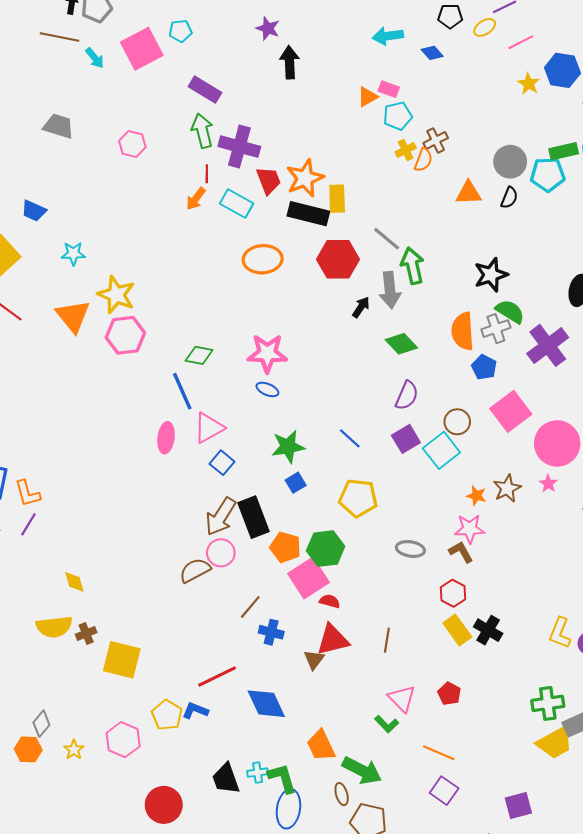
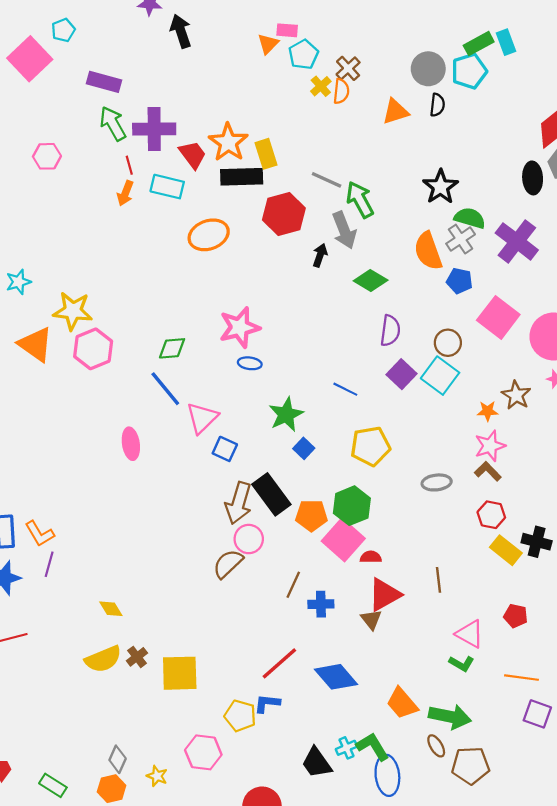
pink ellipse: (166, 438) -> (131, 444), moved

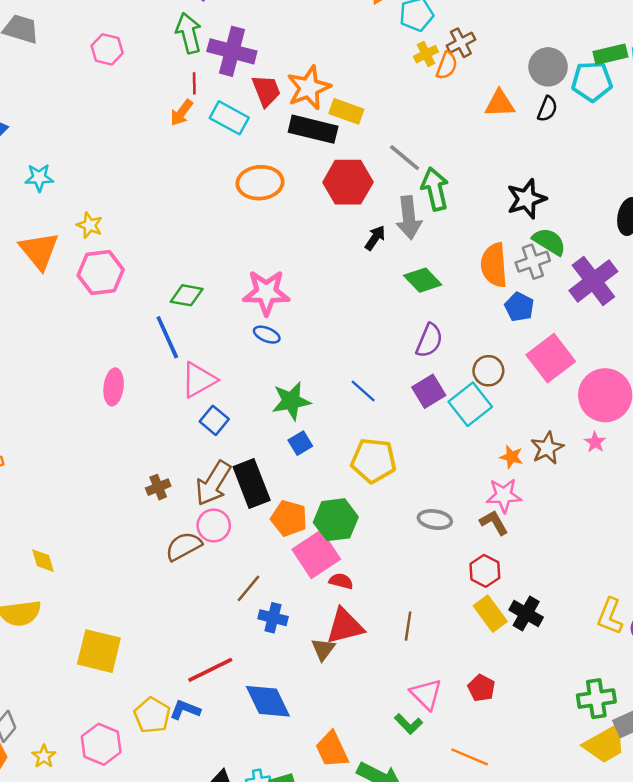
yellow rectangle: (266, 154) -> (346, 111), turned -68
yellow star: (73, 311) -> (90, 225), size x0.6
brown cross: (137, 657) -> (158, 487), moved

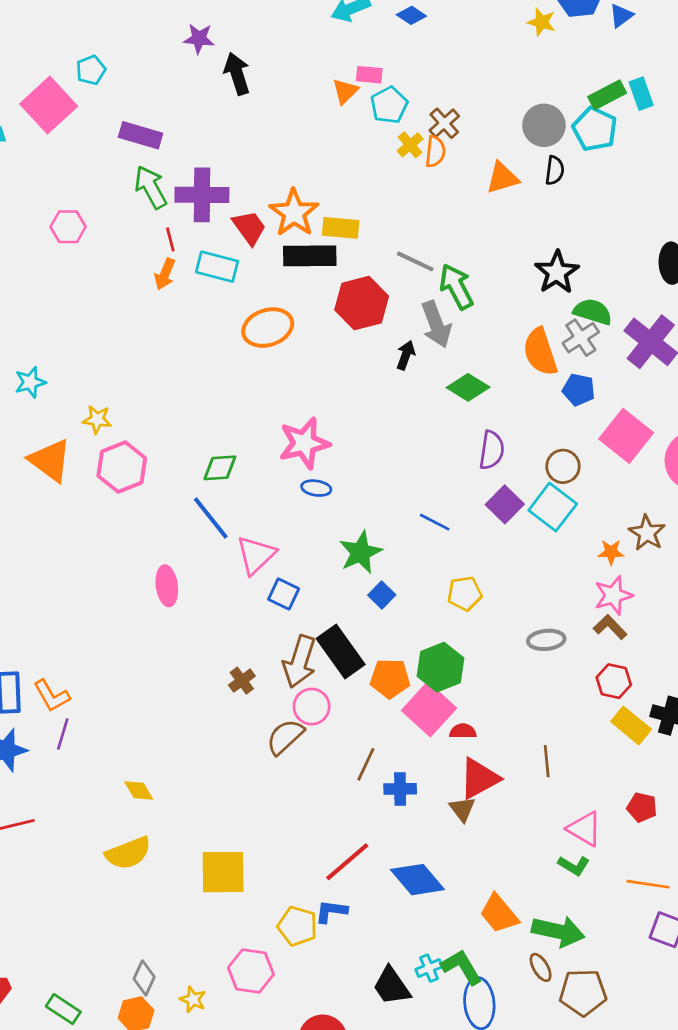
cyan pentagon: (592, 81) -> (595, 129), turned -30
yellow pentagon: (374, 460) -> (465, 594), size x0.7

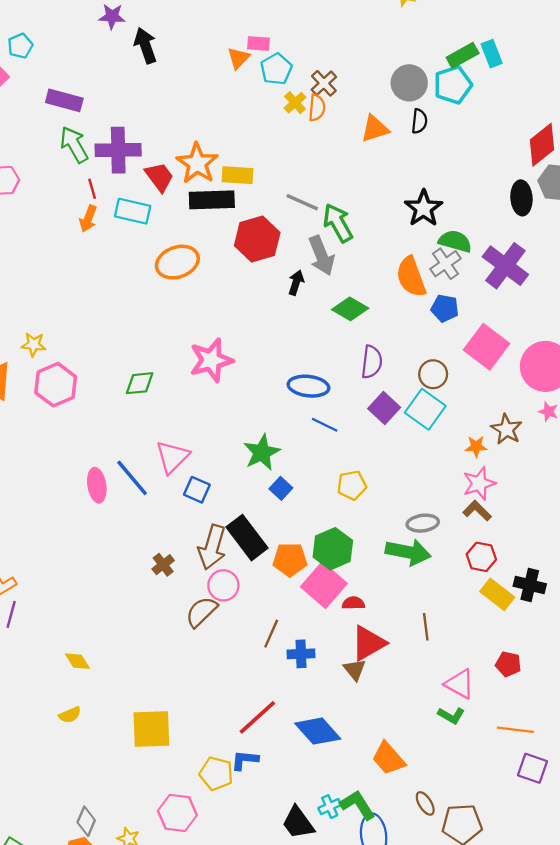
cyan pentagon: (595, 129) -> (453, 85), turned 30
blue ellipse: (316, 488) -> (308, 386), moved, size x1.6
blue line: (211, 518) -> (132, 478), moved
yellow semicircle: (128, 853) -> (70, 715), size x0.6
green arrow: (558, 931) -> (408, 552), moved

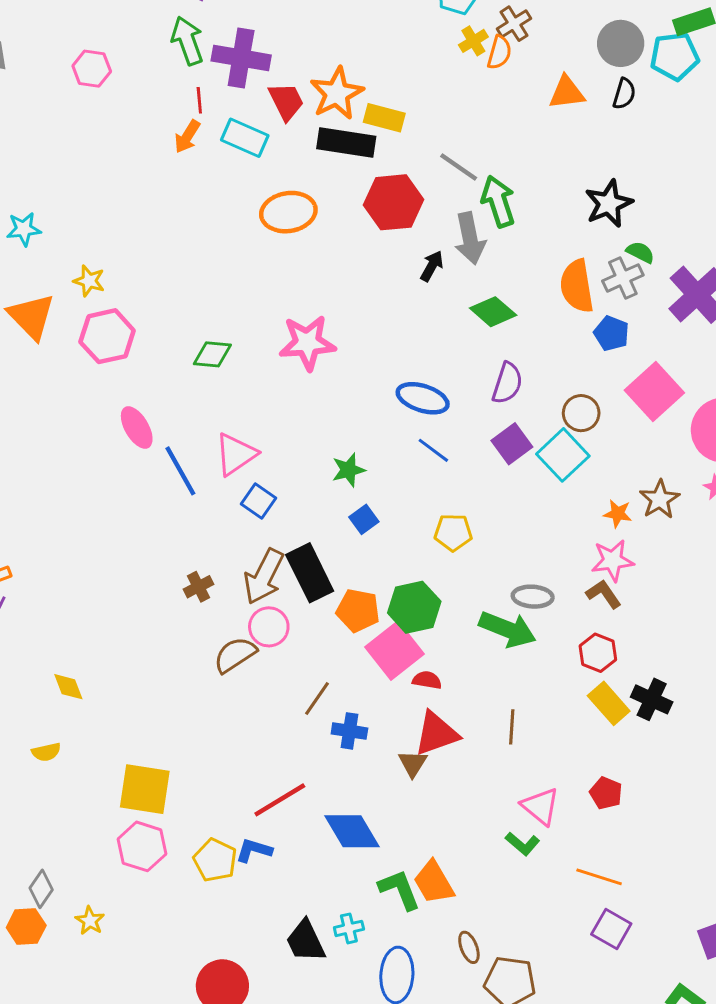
green semicircle: (455, 241) -> (640, 252), size x0.7
green star: (262, 452) -> (348, 470), size x0.7
pink ellipse: (97, 485) -> (137, 428), moved, turned -32
green L-shape: (358, 805) -> (399, 890), moved
pink hexagon: (177, 813) -> (142, 846), moved

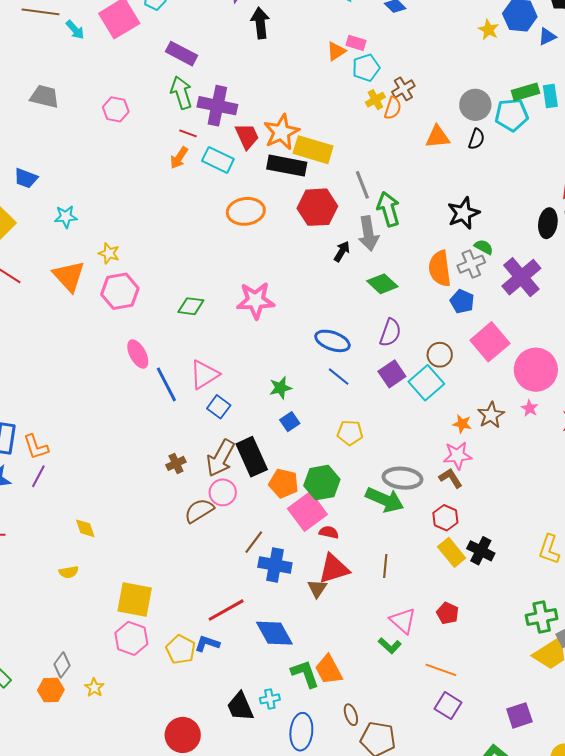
red line: (199, 100) -> (188, 133), turned -66
yellow rectangle: (384, 118) -> (313, 150), size x1.4
gray line: (459, 167) -> (362, 185), turned 32
gray ellipse: (533, 597) -> (402, 478), size x1.4
blue cross: (349, 731) -> (275, 565), size x1.4

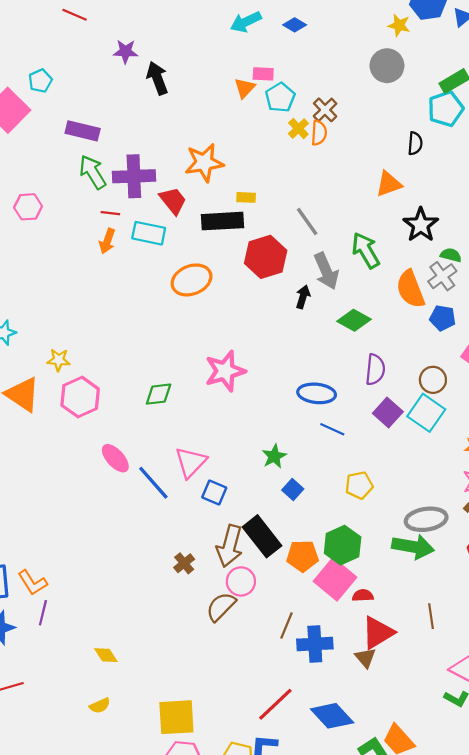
gray circle: (475, 105) -> (387, 66), moved
orange star: (281, 132) -> (204, 163), moved, turned 30
orange triangle: (438, 137) -> (389, 184), moved
yellow rectangle: (313, 150) -> (246, 197), size x0.5
green arrow: (388, 209) -> (366, 250), moved

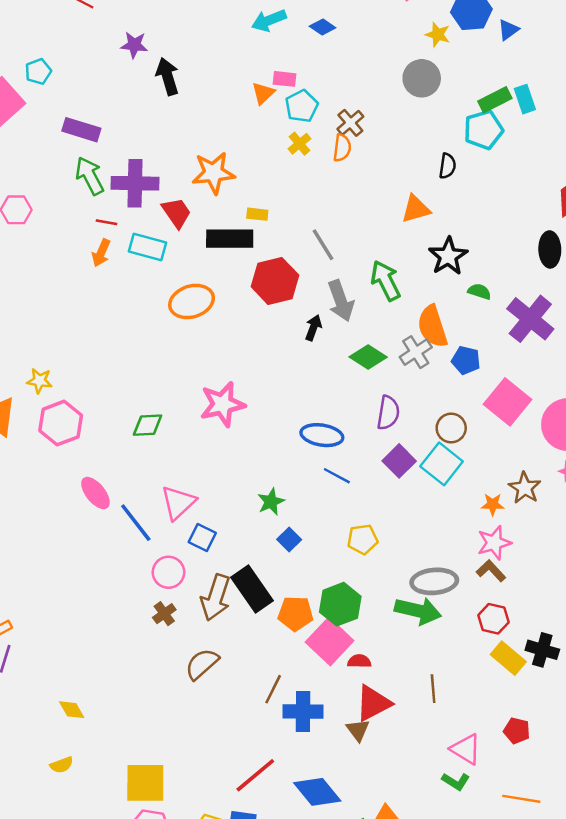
yellow cross: (298, 129) -> (300, 144), moved
gray cross: (442, 276) -> (416, 352), moved
pink circle: (241, 581) -> (168, 572), moved

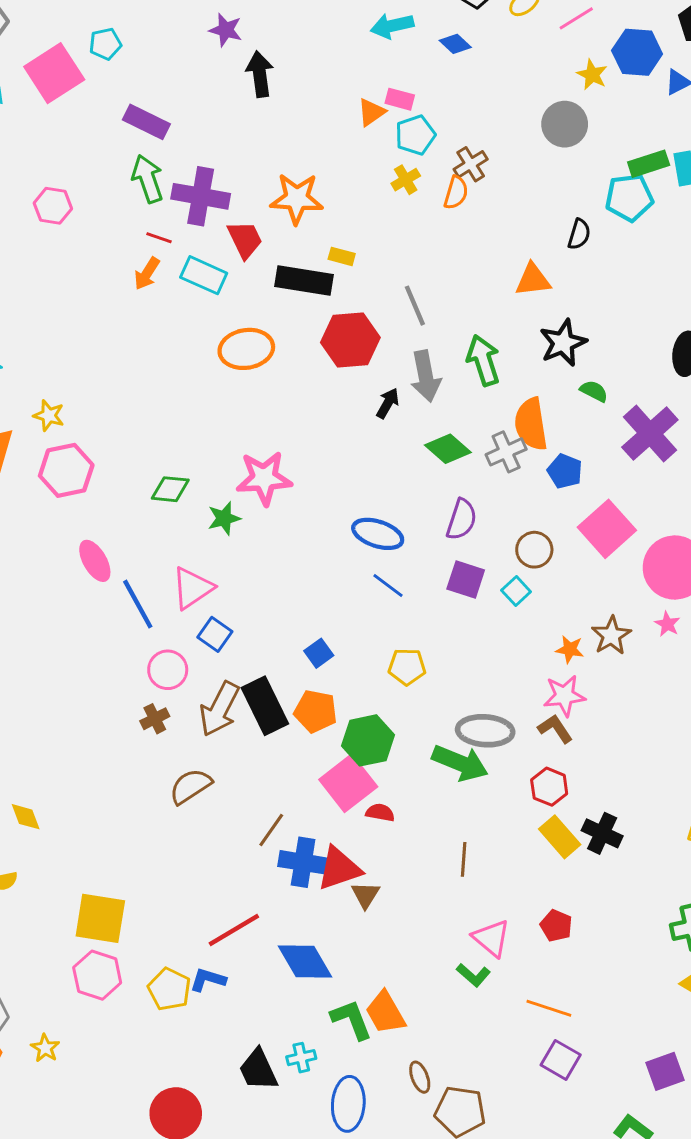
purple square: (399, 461) -> (466, 580), turned -36
cyan square: (442, 464) -> (516, 591), size x0.6
green star: (271, 502) -> (224, 518), moved
orange pentagon: (295, 614) -> (316, 711), moved
red triangle: (373, 703) -> (339, 869), moved

